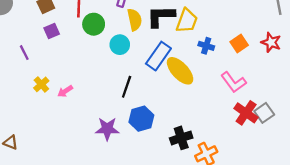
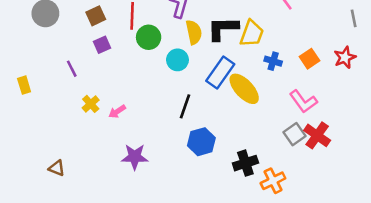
red star: (271, 42) -> (345, 57), turned 30
gray square: (264, 113) -> (294, 134), moved
purple star: (107, 129) -> (135, 157), moved

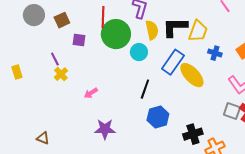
brown square: (96, 16) -> (62, 20), moved
green circle: (149, 37) -> (116, 34), size x1.5
purple square: (102, 45) -> (79, 40), turned 32
yellow cross: (91, 104) -> (61, 74), moved
gray square: (294, 134) -> (232, 111), turned -36

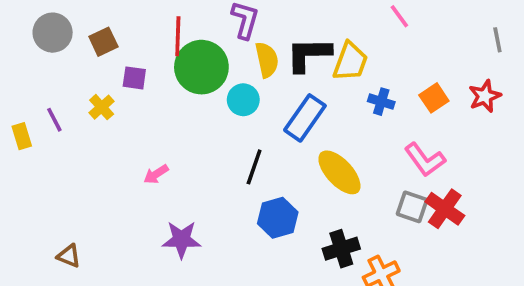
purple line: (55, 59) -> (54, 120), moved
yellow cross: (61, 74) -> (102, 107), moved
yellow ellipse: (192, 75) -> (339, 172), moved

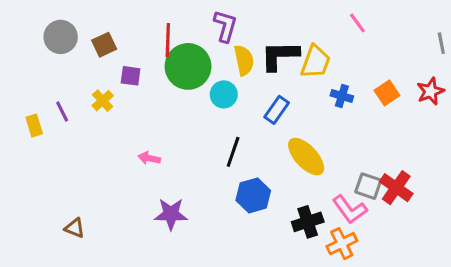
blue rectangle: (305, 118) -> (277, 110), size x0.7
pink L-shape: (425, 160) -> (350, 209), moved
pink arrow: (156, 174) -> (149, 158), turned 45

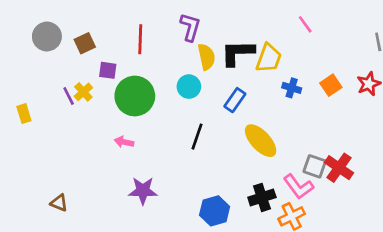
green circle: (188, 66) -> (135, 96), moved
purple line: (62, 112) -> (69, 96), moved
blue hexagon: (253, 195) -> (215, 211), moved

